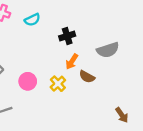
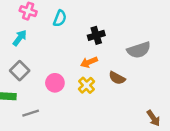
cyan semicircle: (32, 20) -> (60, 18), turned -42
orange arrow: (72, 62) -> (89, 62), moved, turned 35

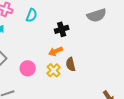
gray semicircle: (139, 50) -> (97, 15), moved
brown semicircle: (117, 78) -> (71, 64), moved, turned 48

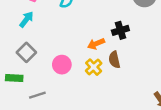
black cross: (62, 29) -> (120, 30), moved

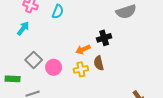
gray square: (26, 52) -> (34, 60), moved
yellow cross: (94, 67) -> (81, 69), turned 32

